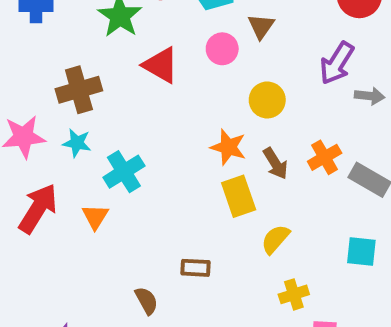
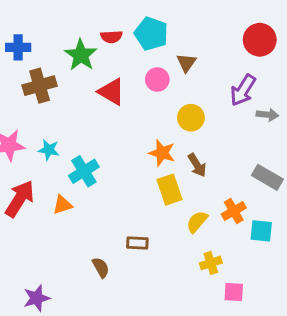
brown cross: (79, 90) -> (40, 86), moved
orange cross: (325, 157) -> (234, 211), moved
orange triangle: (95, 217) -> (62, 205), turned 40

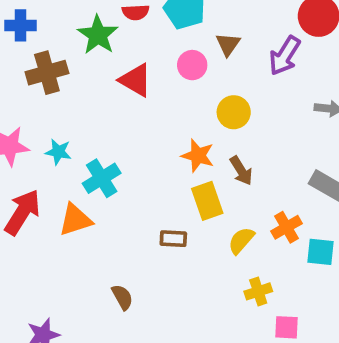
purple arrow: (243, 90) -> (285, 56), moved
orange triangle: (62, 205) -> (75, 220), size x1.4
brown rectangle: (137, 243) -> (173, 239), moved

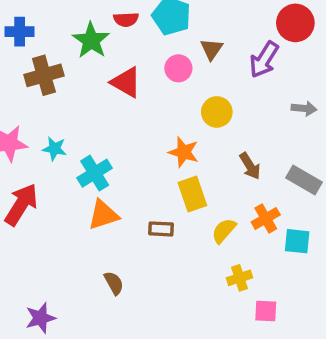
brown arrow: (241, 171) -> (250, 166), moved
orange triangle: (75, 220) -> (103, 215), moved

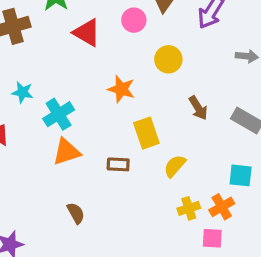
orange star: (184, 152) -> (121, 89), moved
orange cross: (266, 218) -> (222, 207), moved

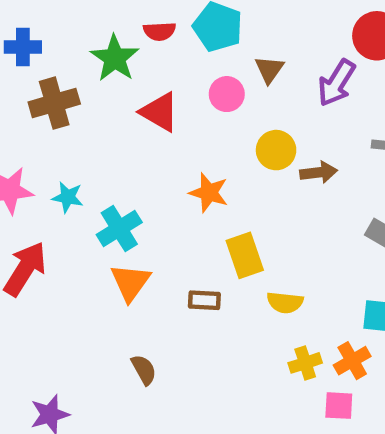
brown arrow: (198, 108) -> (319, 172), moved, turned -65
orange triangle: (66, 152) -> (130, 282), turned -36
yellow semicircle: (175, 166) -> (285, 302), turned -125

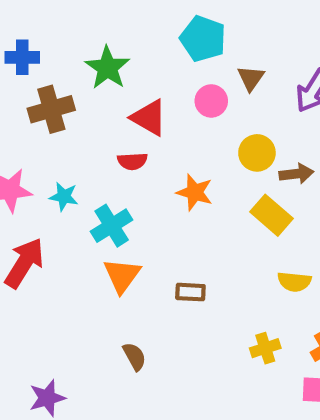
red semicircle: (160, 31) -> (132, 161), moved
yellow rectangle: (245, 255) -> (271, 215), moved, turned -30
yellow semicircle: (285, 302) -> (294, 282), moved
yellow cross: (305, 363) -> (265, 348), moved

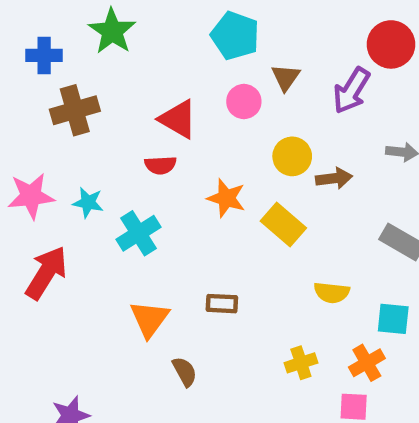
green star: (107, 68) -> (112, 31), moved
yellow rectangle: (271, 215) -> (283, 224), moved
orange triangle: (122, 275) -> (149, 319), moved
brown semicircle: (134, 356) -> (185, 372), moved

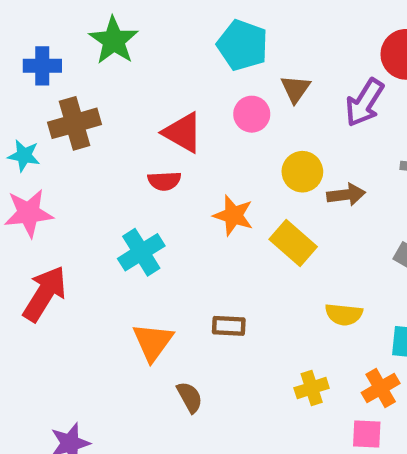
cyan star: (88, 203) -> (24, 156), moved

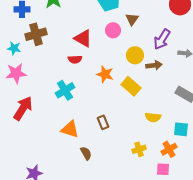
purple arrow: (365, 103) -> (162, 39), moved
brown rectangle: (229, 326) -> (103, 122), turned 64
orange triangle: (153, 342) -> (70, 129), turned -48

